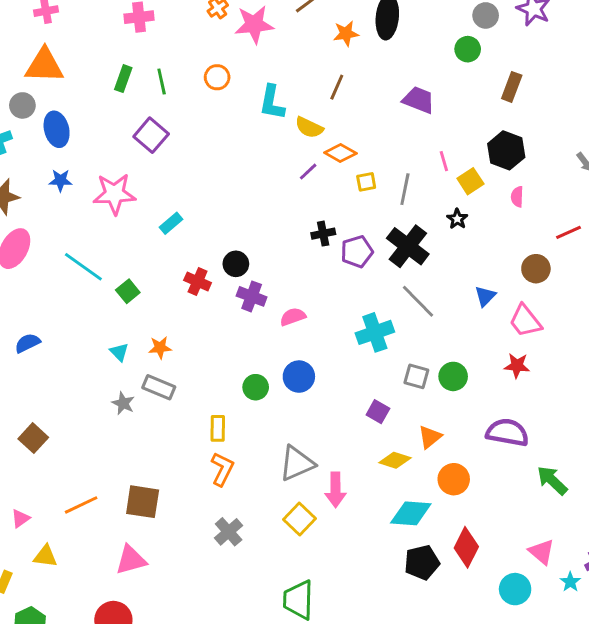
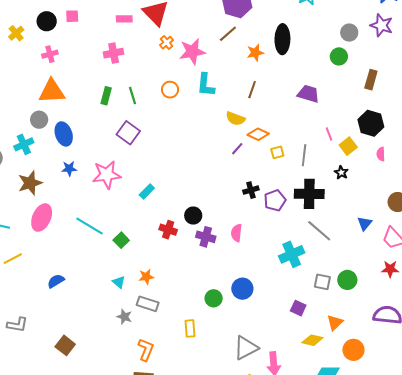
cyan L-shape: (272, 102) -> (206, 85), moved
black cross: (408, 246) -> (309, 194), turned -32
pink semicircle: (293, 317) -> (237, 233), moved, turned -60
orange L-shape: (222, 469) -> (146, 350), moved

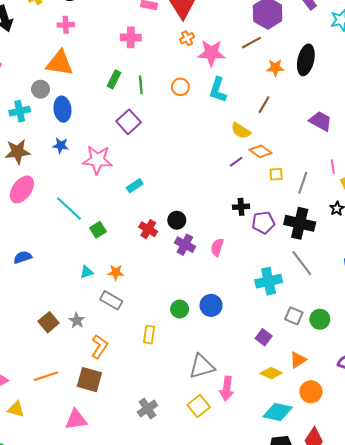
cyan triangle: (119, 282) -> (87, 272), turned 48
gray star: (124, 317) -> (77, 320), moved
brown square: (65, 345) -> (49, 322), moved

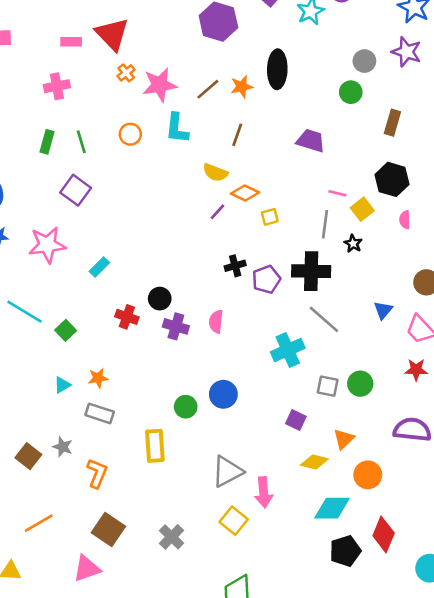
brown line: (251, 43) -> (208, 89), moved
pink line: (333, 167) -> (337, 193), turned -56
gray line: (303, 183) -> (325, 224), moved
yellow rectangle: (149, 335) -> (155, 446), size x1.4
brown square: (89, 380) -> (108, 530), moved, turned 30

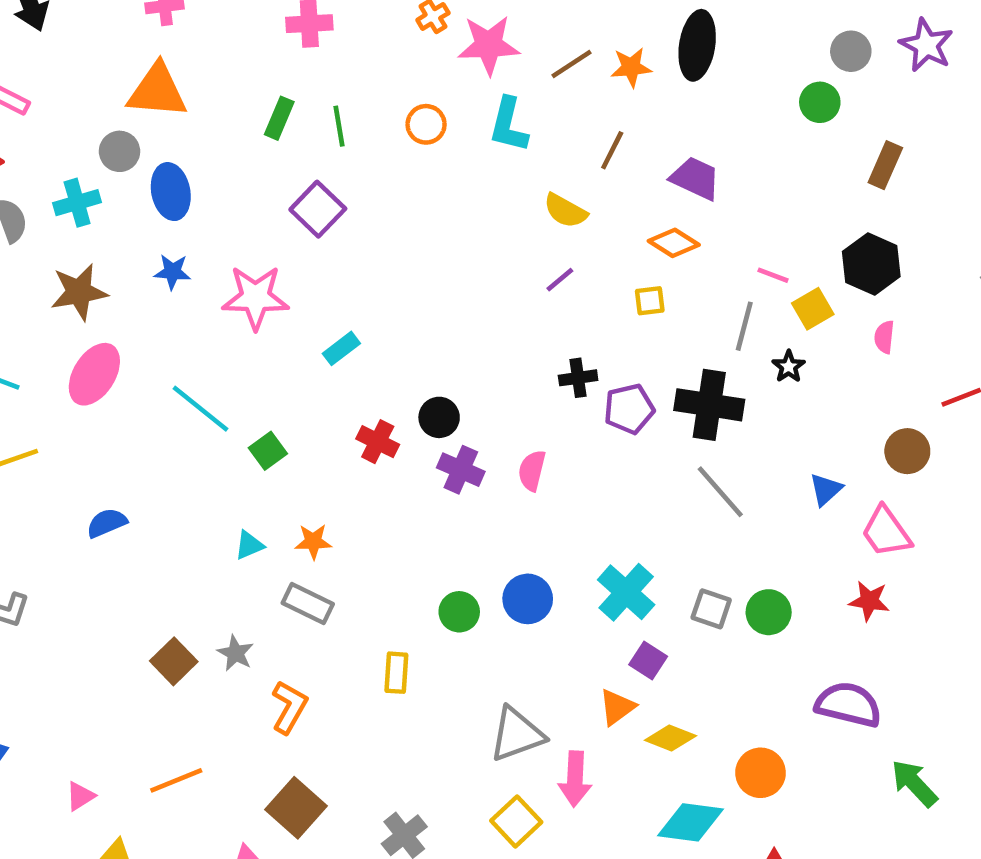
purple trapezoid: (311, 141) -> (695, 178), moved
orange diamond: (245, 193) -> (674, 243), moved
cyan cross: (288, 350) -> (626, 592), moved, turned -32
orange triangle: (344, 439) -> (617, 707), moved
yellow rectangle: (155, 446) -> (396, 673), size x0.7

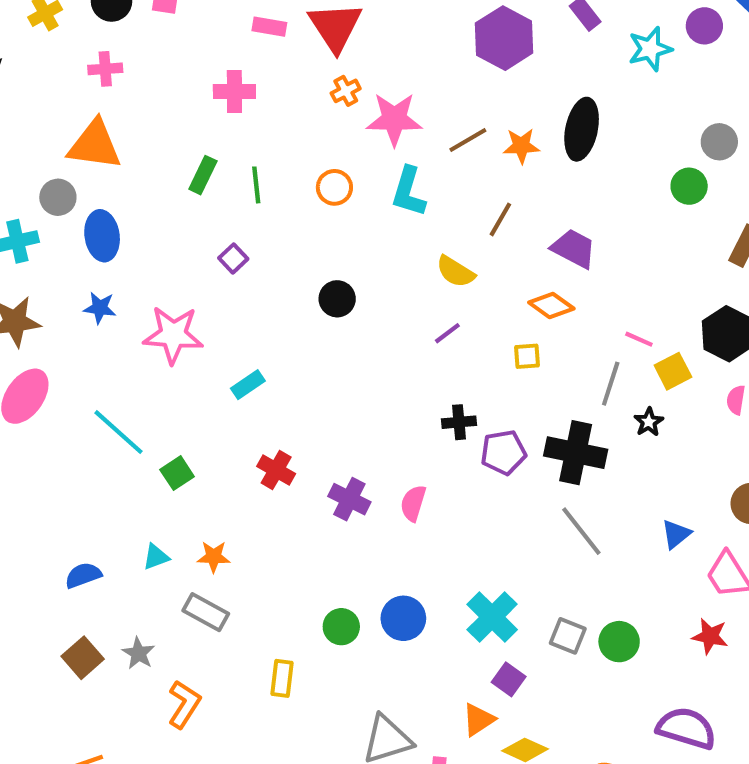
purple square: (318, 209) -> (233, 258), size x0.6
black circle: (439, 417) -> (337, 299), moved
blue semicircle: (107, 523) -> (83, 575), moved

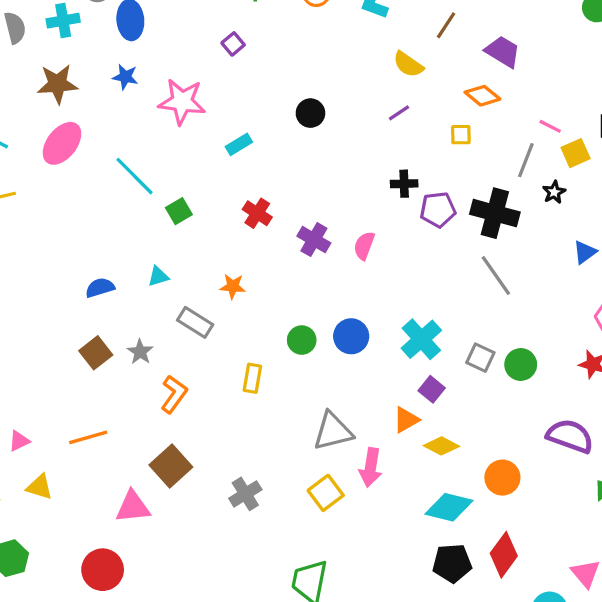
black circle: (337, 299) -> (310, 113), moved
blue triangle: (676, 534) -> (585, 252), moved
orange star: (214, 557) -> (233, 286), moved

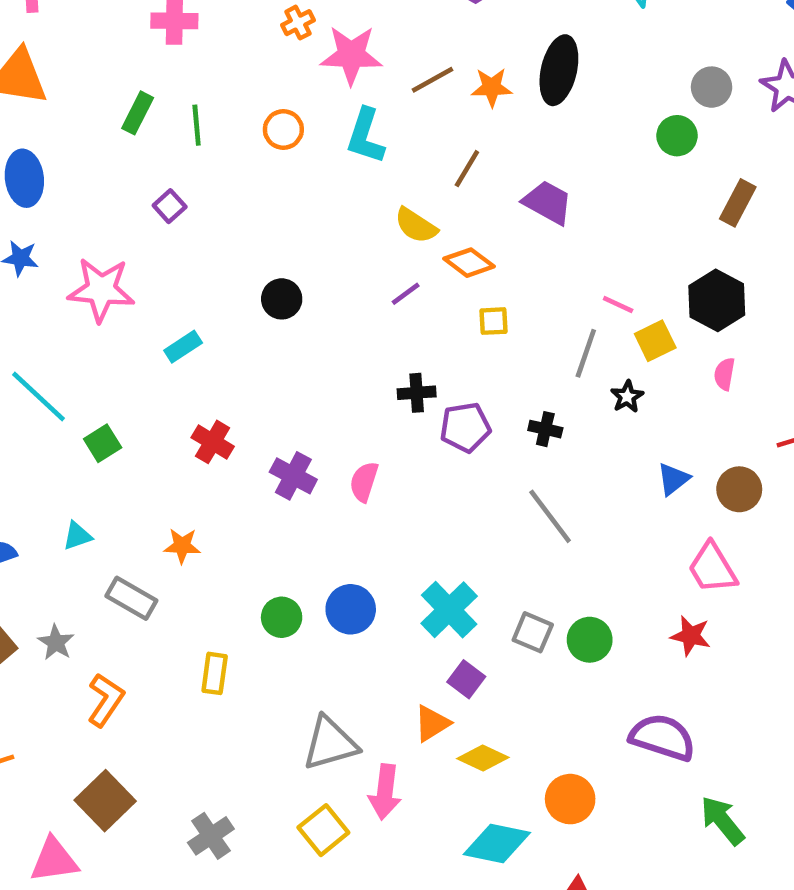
orange diamond: (482, 96) -> (469, 263), moved
black cross: (495, 213) -> (545, 429), size x0.5

